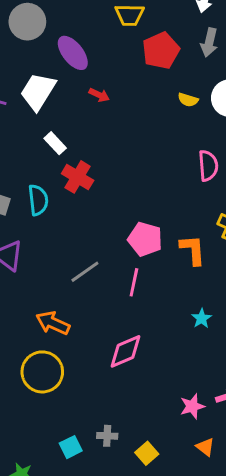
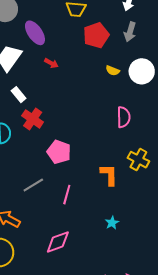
pink pentagon: (145, 239) -> (59, 152), moved

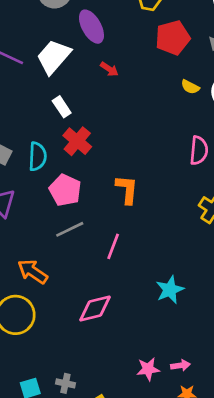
pink pentagon: (59, 152) -> (65, 190), moved
orange L-shape: (109, 175) -> (127, 189), moved
cyan star: (112, 223) -> (170, 290), size x1.5

